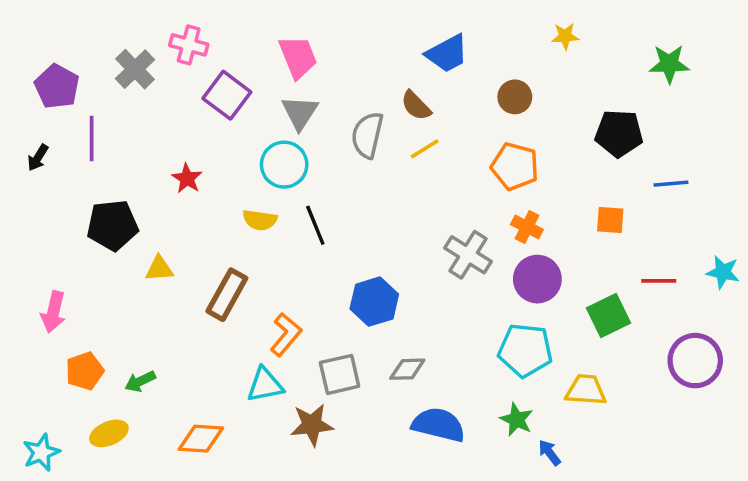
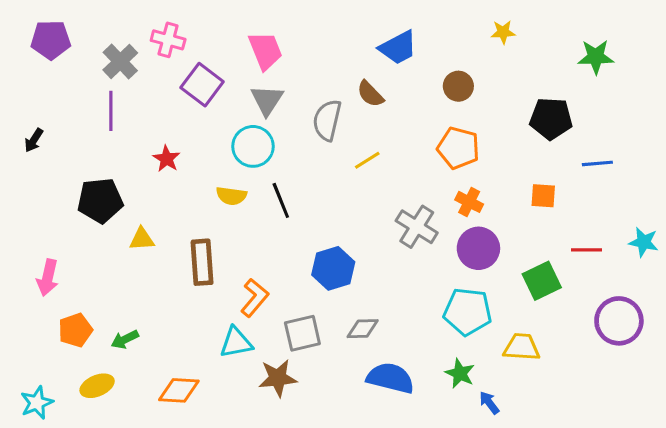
purple pentagon: (57, 87) -> (51, 40), moved, turned -30
purple line: (92, 139) -> (111, 111), moved
yellow line: (425, 149) -> (367, 160), moved
brown rectangle: (227, 295) -> (202, 262), turned -33

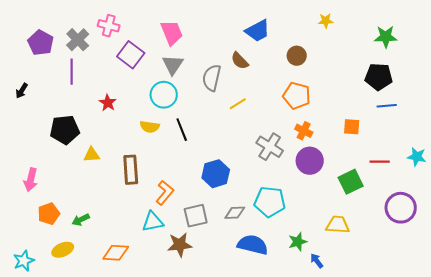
purple pentagon: (51, 40) -> (41, 43), moved, turned 30
black pentagon: (551, 119) -> (379, 77), moved
cyan pentagon: (468, 312) -> (270, 202), moved
green star: (460, 373) -> (298, 242), turned 30

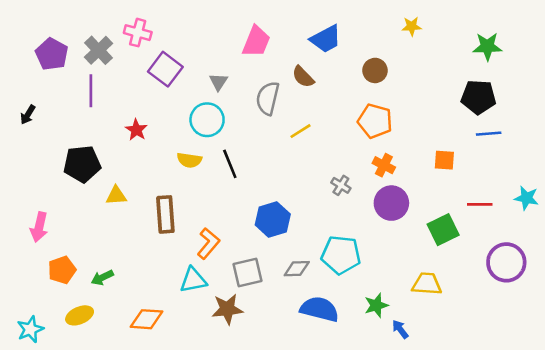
pink trapezoid: (172, 33) -> (256, 41), moved, turned 44
gray triangle: (173, 65) -> (218, 82), size x0.7
gray cross: (270, 147) -> (341, 185), size x0.6

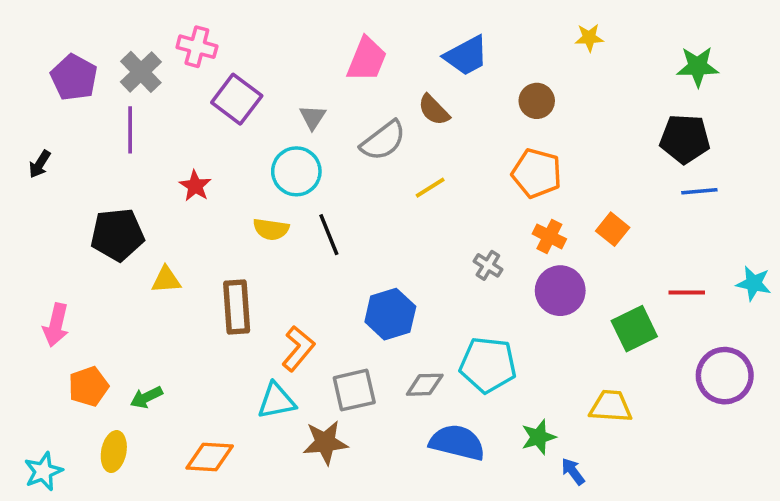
gray semicircle: (268, 98) -> (383, 141), turned -140
orange square: (444, 160) -> (613, 229), moved, turned 35
yellow ellipse: (80, 315) -> (114, 452), turned -56

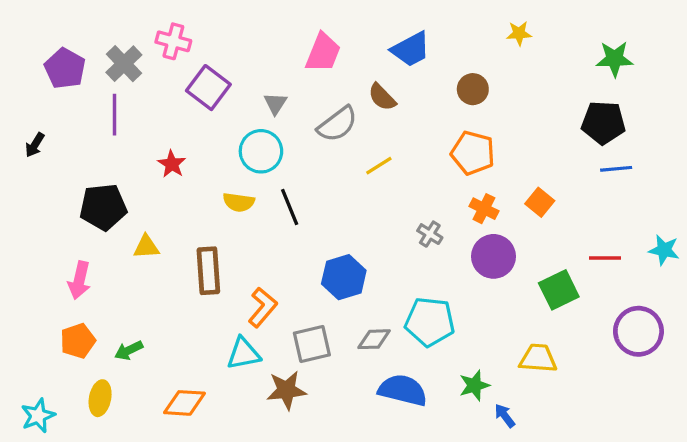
pink arrow: (56, 325) -> (79, 280), moved

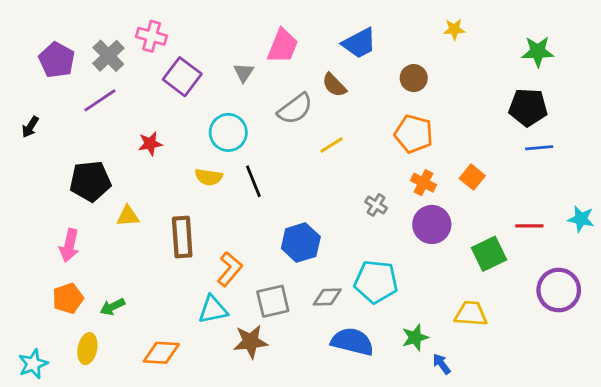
gray triangle: (275, 103) -> (244, 73), moved
purple line: (114, 115) -> (100, 100), turned 56
red star: (172, 164) -> (150, 144), turned 30

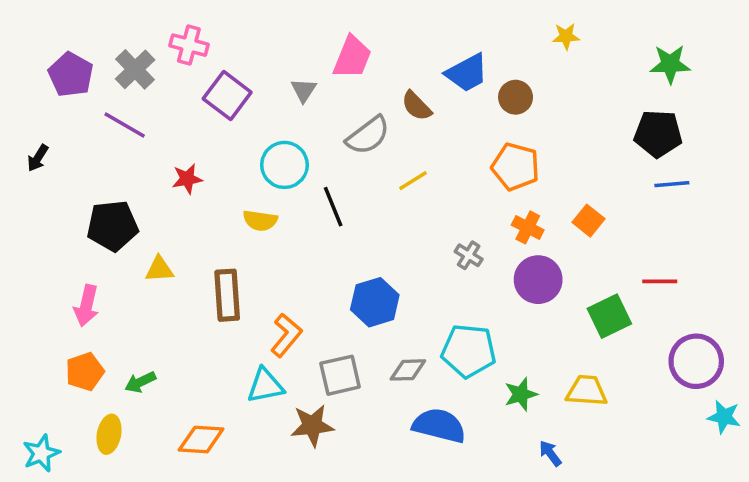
blue trapezoid: (359, 43) -> (467, 73), moved
purple line: (100, 100) -> (125, 125), turned 64
black line: (253, 181) -> (333, 207), moved
cyan star: (581, 219) -> (724, 417), moved
green star: (415, 337) -> (521, 394), moved

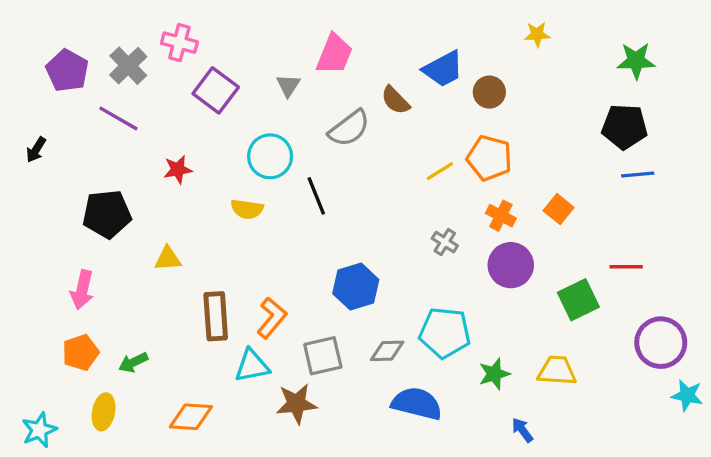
yellow line: (413, 181) -> (440, 171), moved
yellow triangle: (159, 269) -> (168, 259), moved
brown rectangle: (227, 295) -> (216, 316), moved

